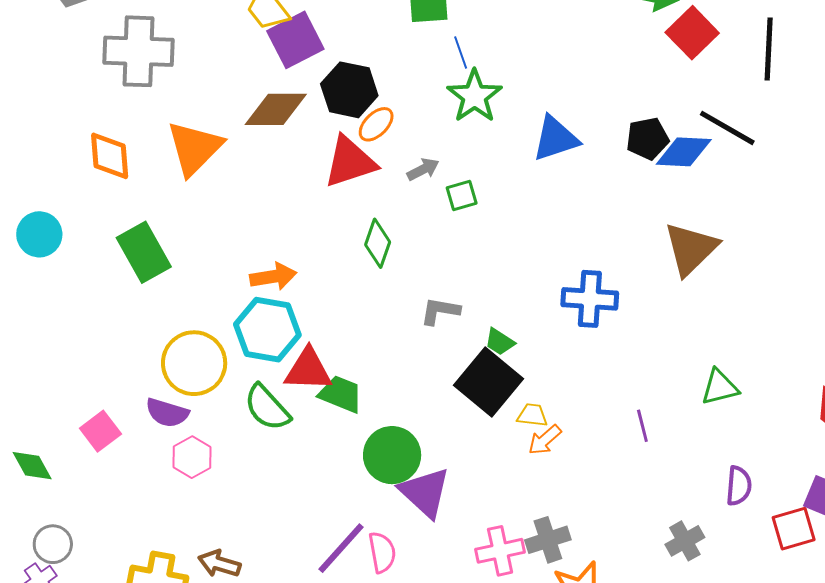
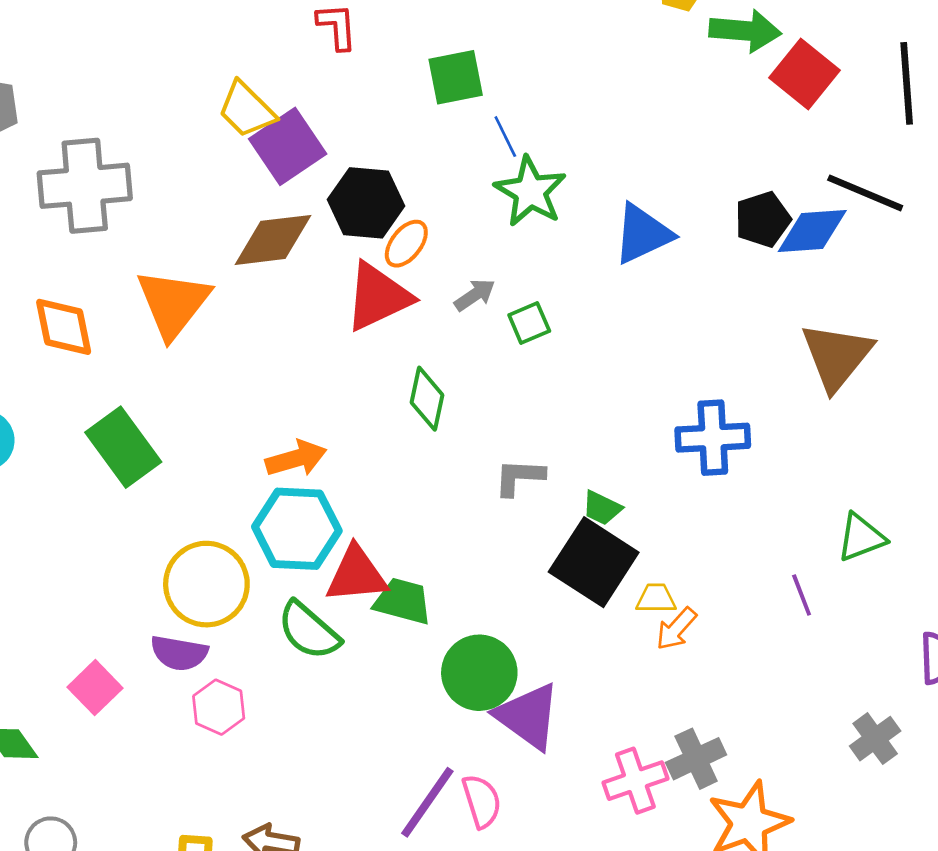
green triangle: (720, 387) -> (861, 537), moved

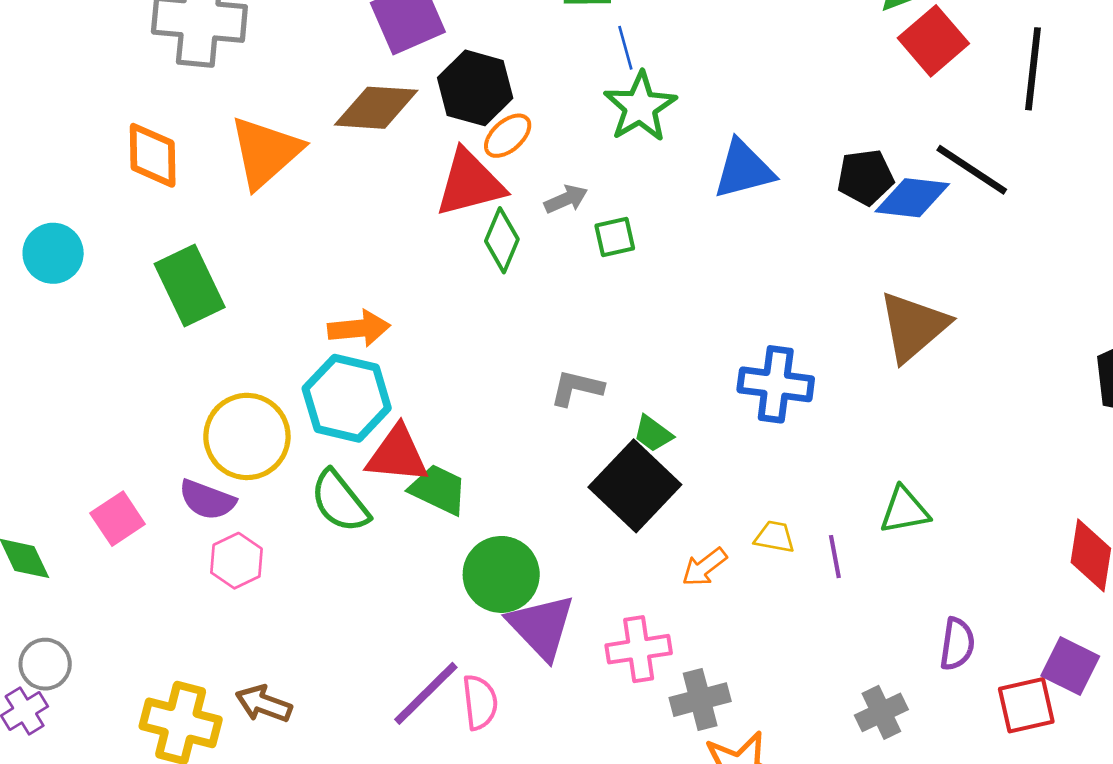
green diamond: (427, 399) -> (502, 240), moved
yellow trapezoid: (656, 598) -> (775, 537), moved
pink cross: (635, 781) -> (639, 649), moved

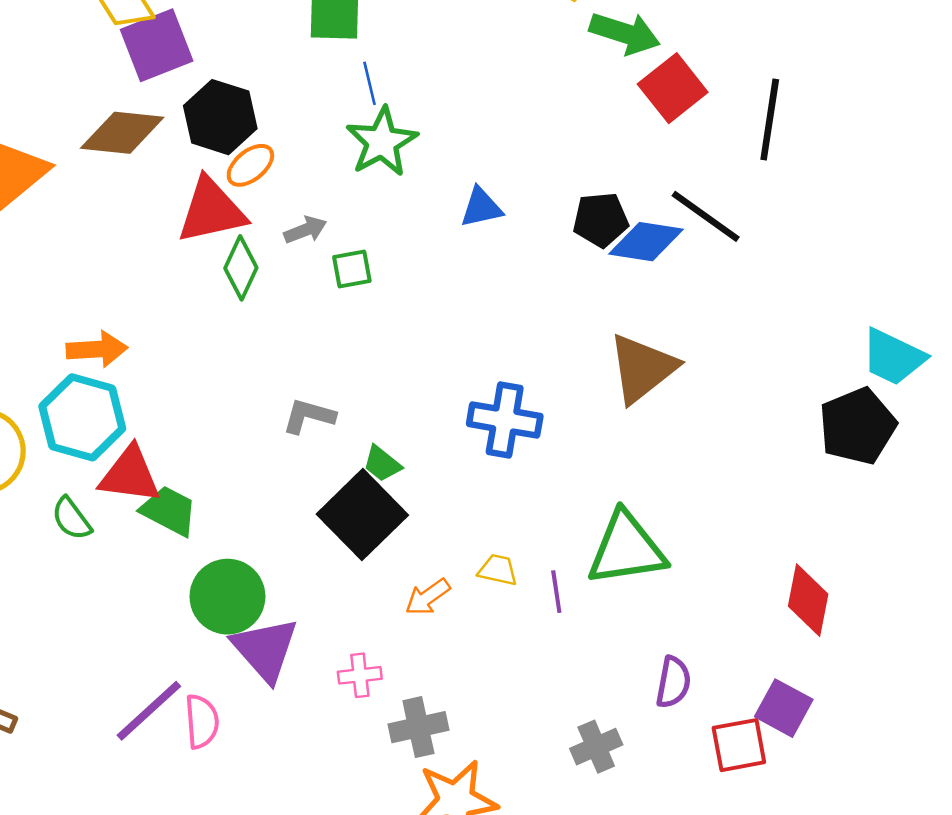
blue triangle: (744, 169) -> (481, 207), size x0.7
green semicircle: (340, 501) -> (71, 519), size x0.7
green triangle: (904, 510) -> (626, 549), size x1.6
pink cross: (639, 649) -> (360, 675), size x0.7

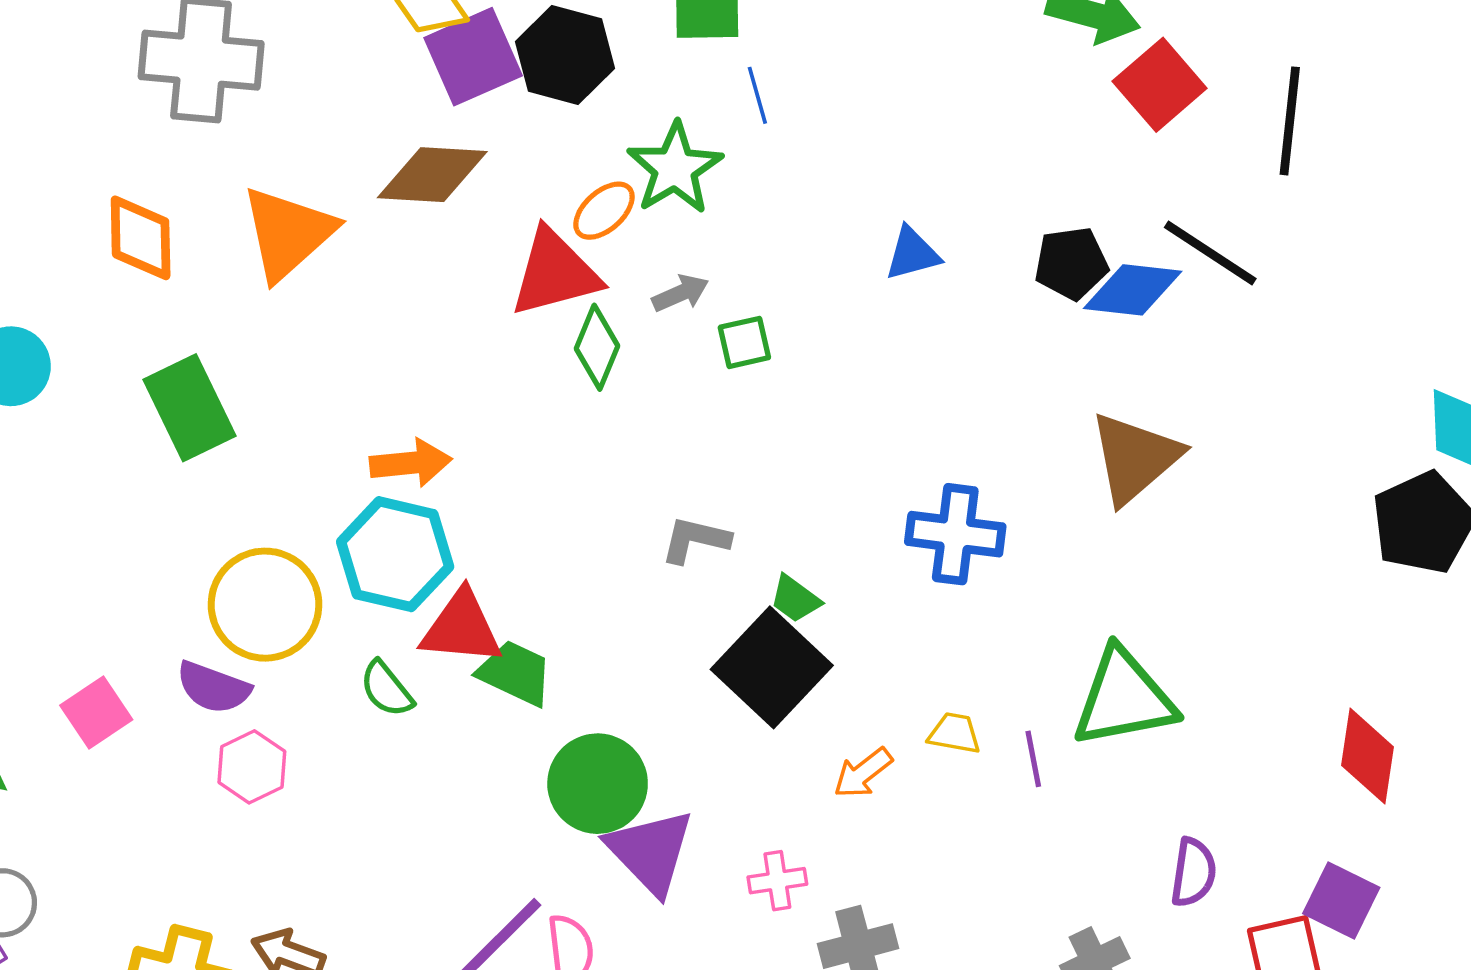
black hexagon: (220, 117) -> (565, 55), moved
green star: (382, 142) -> (675, 168), moved

